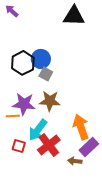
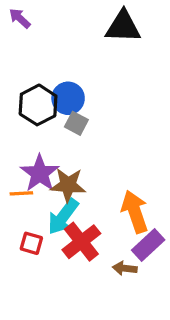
brown star: (50, 101) -> (68, 185), moved
purple star: (24, 104) -> (40, 173), turned 30

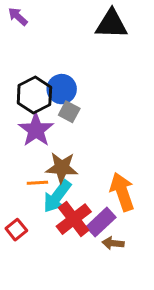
purple star: (40, 173) -> (36, 130), moved
orange line: (21, 193) -> (37, 183), moved
red square: (31, 243) -> (16, 230), moved, turned 35
purple rectangle: (148, 245) -> (101, 222), moved

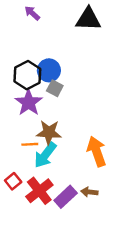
purple arrow: (18, 17) -> (32, 13), moved
red cross: (74, 219) -> (39, 191), moved
purple rectangle: (101, 222) -> (66, 197), moved

